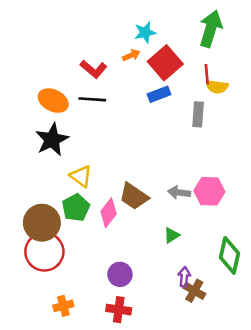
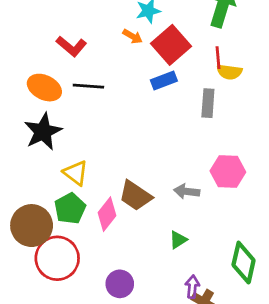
orange arrow: (131, 55) -> (133, 36), turned 54
red L-shape: (94, 69) -> (71, 46), moved
pink hexagon: (209, 191) -> (228, 171), moved
red circle: (44, 252) -> (57, 258), moved

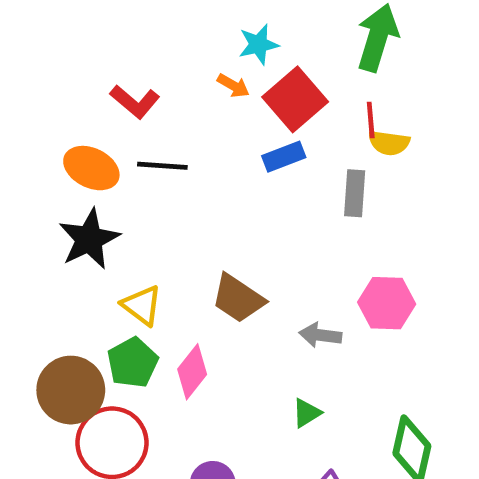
brown trapezoid: (135, 196) -> (238, 299), moved

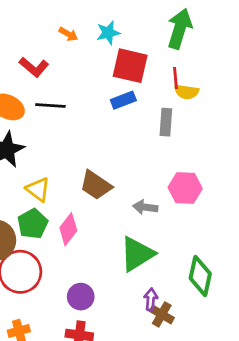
orange arrow: (233, 86) -> (68, 34), moved
red square: (295, 99) -> (130, 66), turned -36
green triangle: (307, 413) -> (137, 254), size x2.0

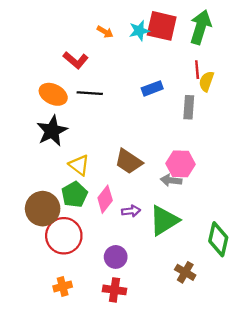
red square: (130, 66) -> (162, 26), moved
yellow semicircle: (187, 92) -> (206, 81), turned 102
pink hexagon: (185, 188) -> (181, 164), moved
purple arrow: (151, 299) -> (131, 211), moved, turned 78

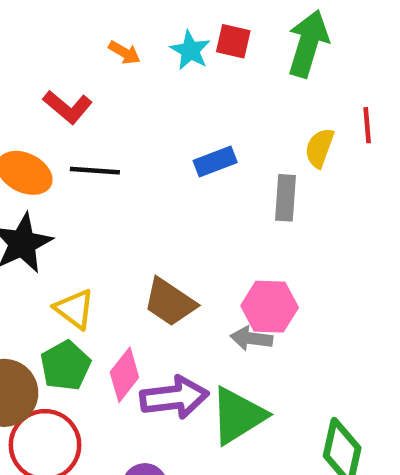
red square: (162, 26) -> (233, 41), size x0.6
cyan star: (139, 31) -> (190, 50), turned -30
red line: (197, 70) -> (367, 125), moved
purple arrow: (131, 211) -> (174, 397), size x1.8

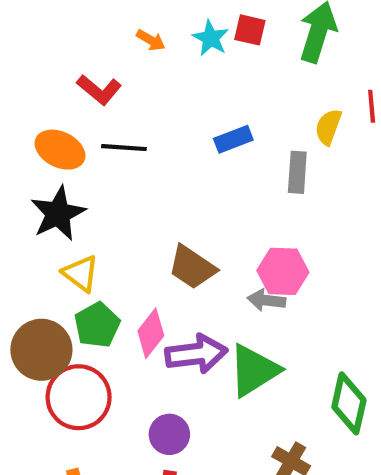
yellow triangle: (74, 309) -> (81, 273), moved

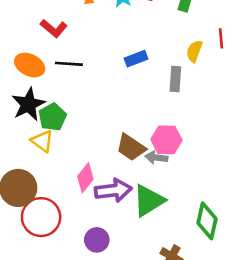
brown trapezoid: (192, 267) -> (131, 147), moved
green pentagon: (97, 325) -> (52, 117), moved

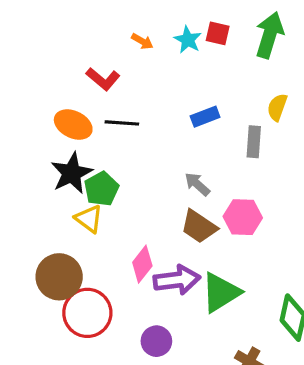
gray arrow: (156, 158) -> (197, 184), moved, turned 35

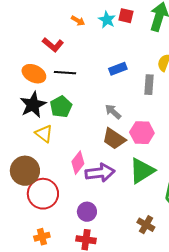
green pentagon: (101, 189) -> (61, 107), moved
green triangle: (221, 292) -> (142, 171), moved

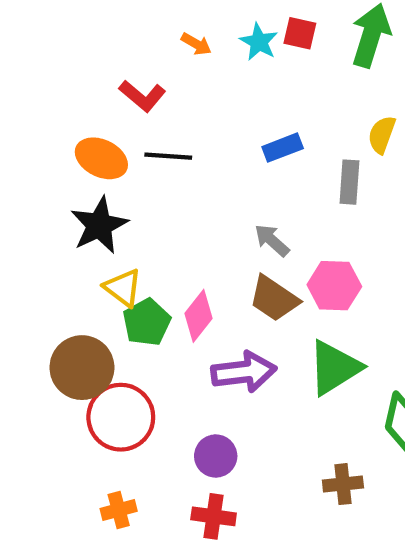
green pentagon: (61, 107) -> (147, 322), moved
pink diamond: (78, 163) -> (198, 316), moved
brown cross: (146, 225) -> (343, 484), turned -36

